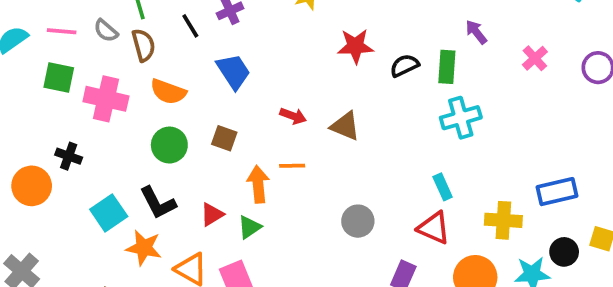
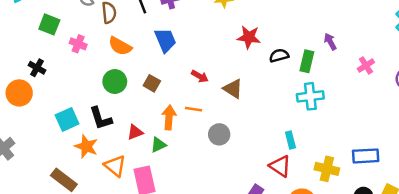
pink cross: (106, 99) -> (78, 44), size x0.6
black cross: (69, 156) -> (37, 68), moved
gray circle: (358, 221) -> (219, 134), moved

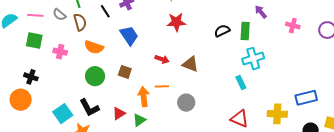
red star: (249, 37) -> (176, 22), moved
pink cross: (366, 65) -> (293, 26), turned -32
cyan rectangle: (290, 140) -> (241, 82), moved

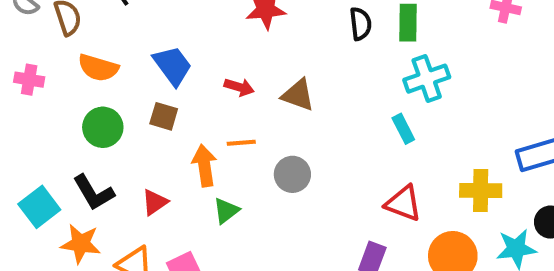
black semicircle: (222, 31) -> (360, 24), turned 112
blue trapezoid: (129, 36) -> (173, 66), moved
green triangle: (139, 120) -> (226, 211), moved

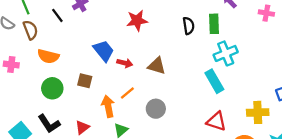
blue trapezoid: (173, 66) -> (104, 51), moved
cyan rectangle: (403, 129) -> (214, 81), size x1.5
orange line: (241, 143) -> (127, 93), turned -32

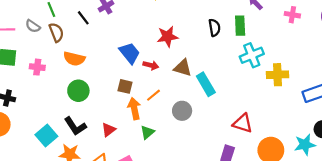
red star: (137, 21) -> (167, 37), moved
brown square: (85, 81) -> (125, 86), moved
cyan rectangle: (214, 81) -> (206, 84), moved
yellow cross: (258, 112) -> (278, 75), moved

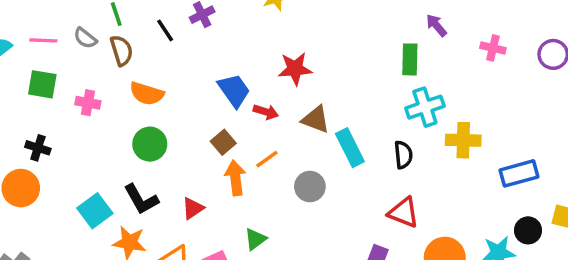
black semicircle: (214, 28) -> (403, 155), moved
brown square: (125, 86) -> (223, 142), turned 32
green triangle: (147, 132) -> (255, 239), moved

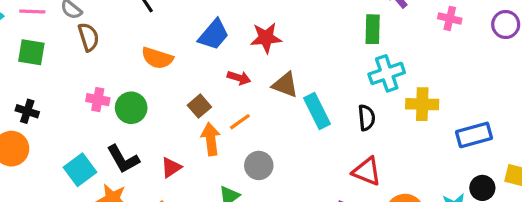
brown semicircle: (121, 50) -> (89, 37), moved
blue trapezoid: (234, 90) -> (214, 35), moved, turned 76
orange semicircle: (147, 94) -> (157, 58), moved
pink cross: (88, 103) -> (98, 100), moved
gray circle: (310, 187) -> (259, 165), moved

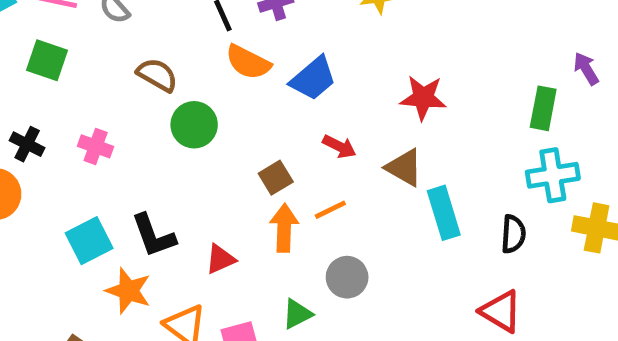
brown semicircle: (89, 37) -> (157, 75), moved, turned -52
red star: (266, 38) -> (423, 98), moved
orange semicircle: (157, 58) -> (248, 62), moved
pink cross: (98, 100) -> (96, 146), moved
green circle: (131, 108) -> (194, 125), moved

